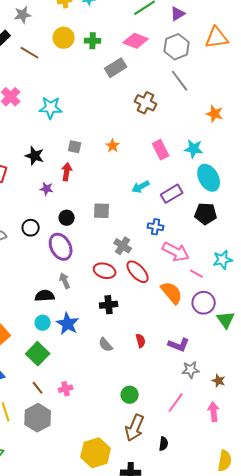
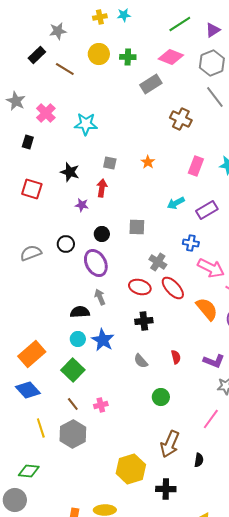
pink rectangle: (161, 150) -> (196, 166), turned 48
green circle: (130, 395) -> (161, 397), moved

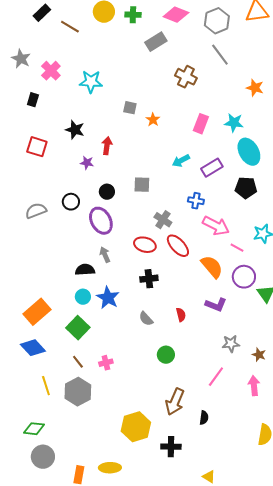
gray square: (110, 163) -> (130, 108), moved
purple L-shape: (214, 361) -> (216, 305), moved
gray circle: (15, 500) -> (43, 457), moved

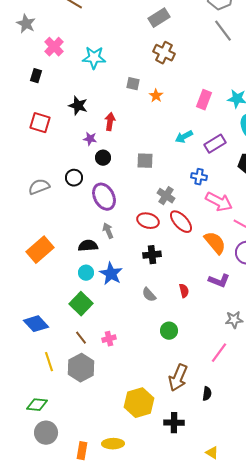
gray star: (21, 59) -> (26, 24), moved
brown cross: (186, 77) -> (164, 53), moved
black circle: (107, 192) -> (103, 158), moved
orange rectangle: (37, 312) -> (40, 250), moved

